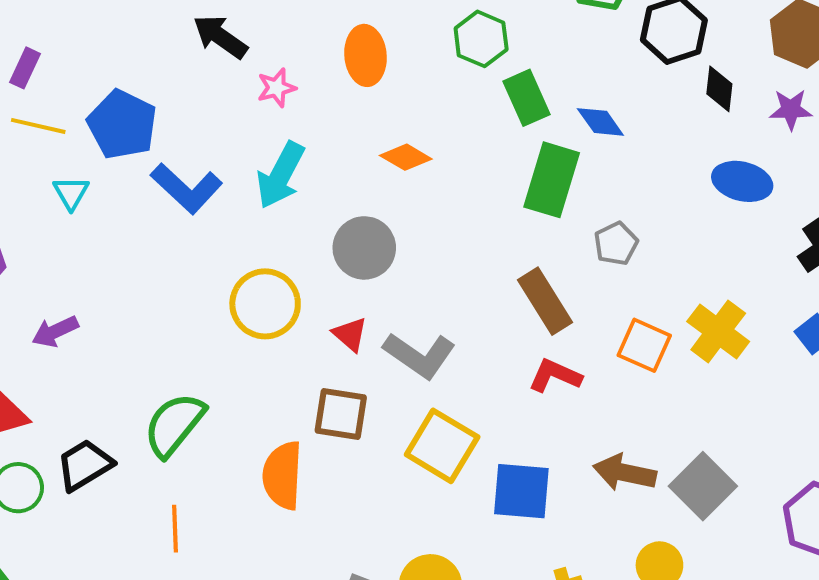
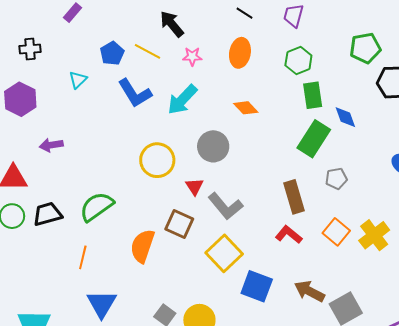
blue pentagon: (122, 124) -> (112, 53), size x0.7
yellow line: (38, 126) -> (148, 51), moved

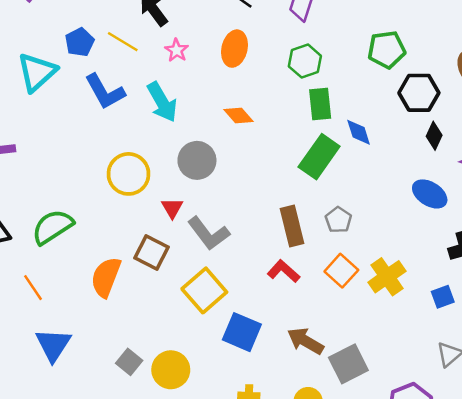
pink star: (192, 56) -> (177, 50), turned 30
cyan triangle: (78, 80) -> (37, 72), size x1.8
cyan arrow: (182, 100) -> (162, 102), turned -76
gray pentagon: (336, 179) -> (338, 220), moved, turned -30
orange line: (83, 257) -> (33, 288), turned -50

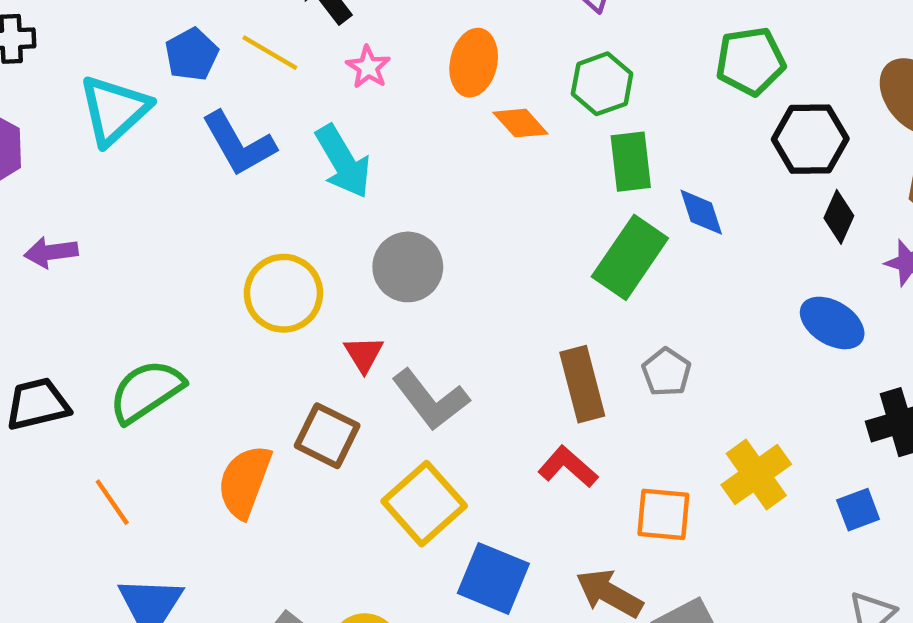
orange diamond: (239, 115) -> (520, 123), moved
orange square: (341, 271) -> (663, 514), moved, turned -36

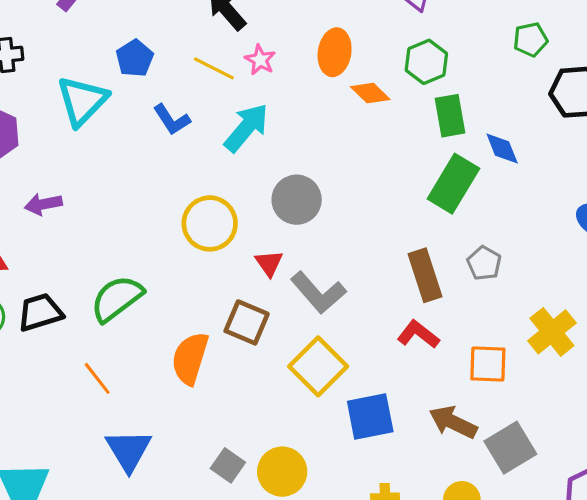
yellow line: (270, 53) -> (214, 68), moved
green pentagon: (750, 61) -> (530, 40), size x0.7
blue L-shape: (239, 144) -> (172, 120), size x0.7
cyan arrow: (343, 162) -> (246, 128), turned -106
blue square: (493, 578) -> (370, 417), turned -30

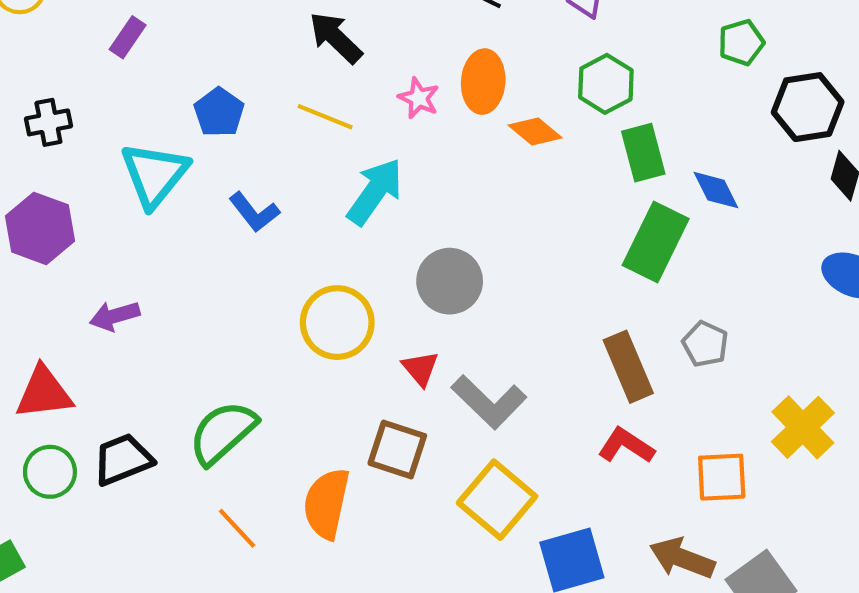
pink star: (260, 60) -> (419, 98), moved
blue L-shape: (172, 120) -> (254, 212), moved
orange line: (97, 378) -> (237, 528), moved

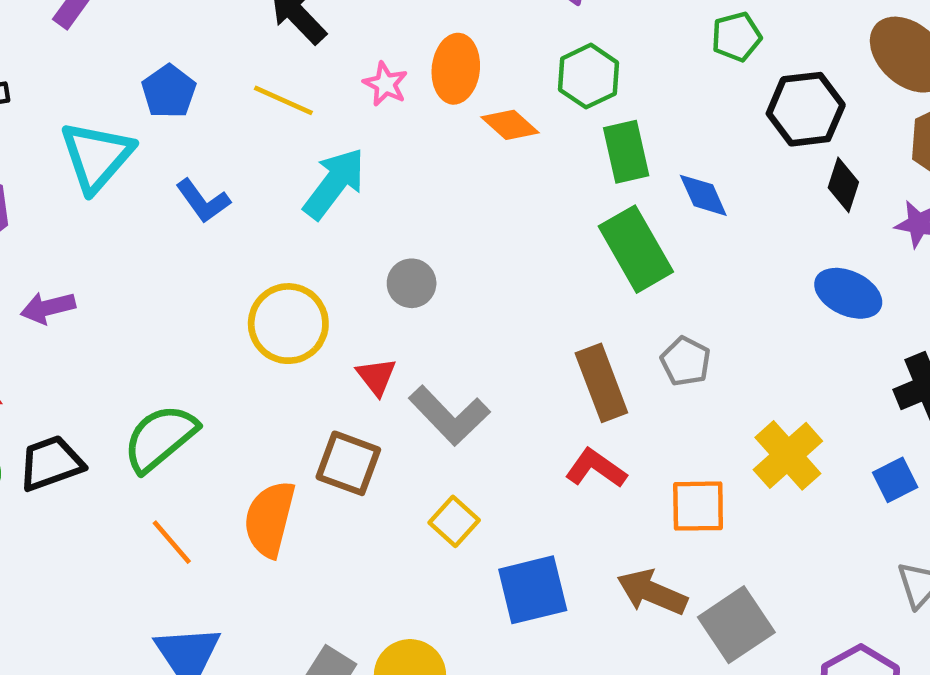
green rectangle: (656, 242) -> (636, 249), turned -58
gray circle: (450, 281) -> (412, 283), size x0.7
yellow square: (497, 500) -> (454, 521), size x0.6

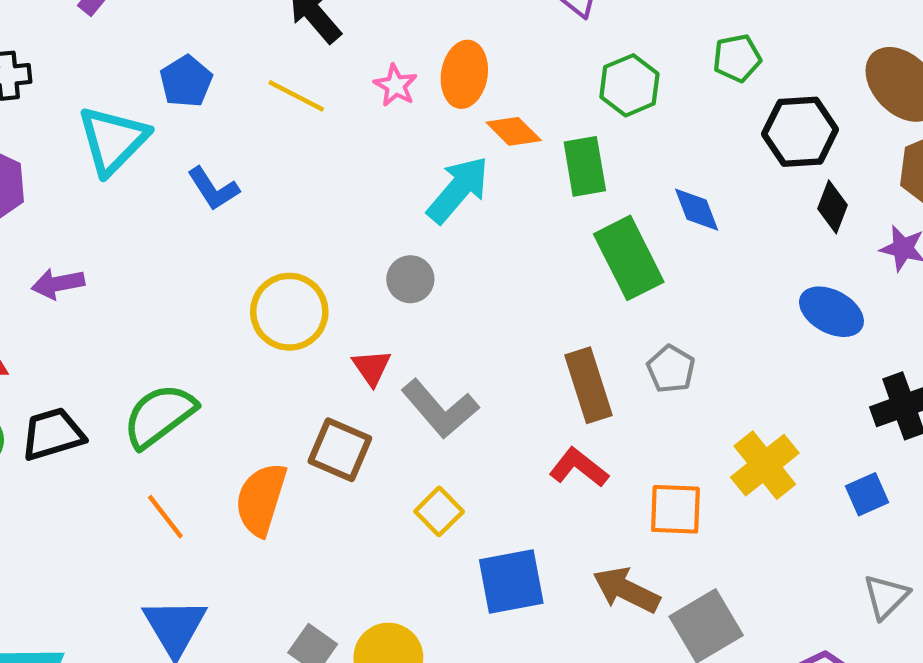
green hexagon: (588, 76) -> (629, 85), moved
green rectangle: (626, 152) -> (585, 166), moved
cyan arrow: (334, 183) -> (458, 190), moved

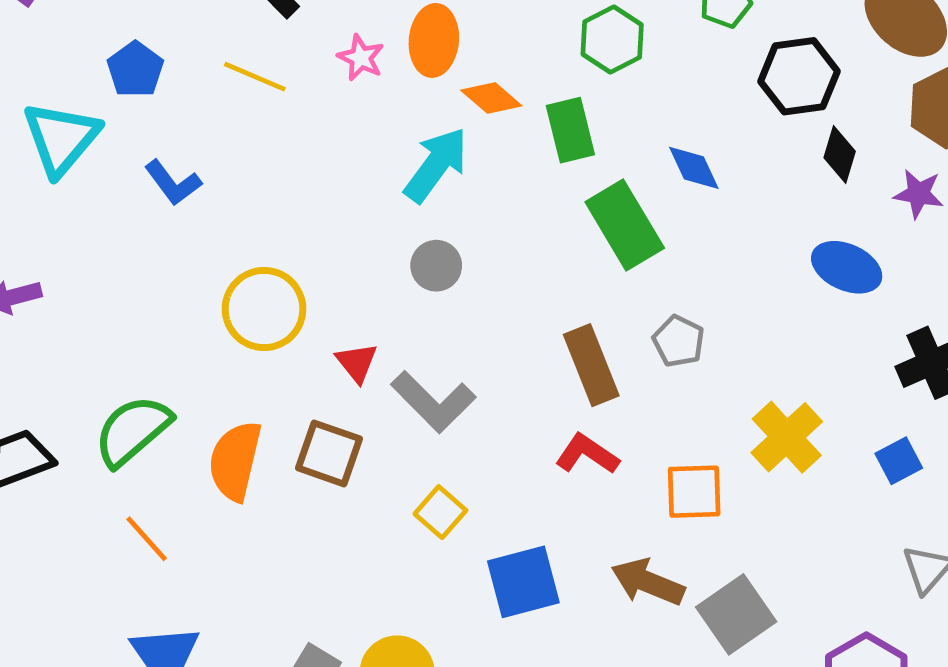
gray circle: (410, 279) -> (436, 266), moved
orange semicircle: (261, 499) -> (235, 461), moved

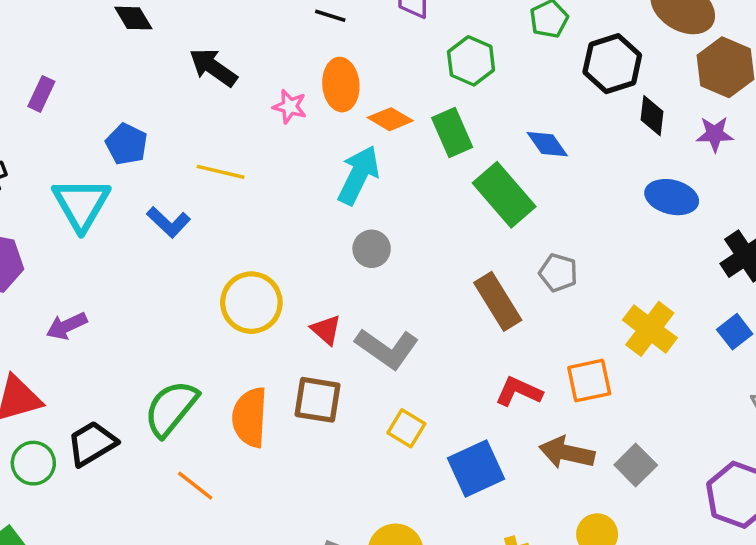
yellow line: (255, 77) -> (221, 172), moved
red L-shape: (587, 454) -> (519, 392), moved
gray square: (736, 614) -> (636, 465), size x0.7

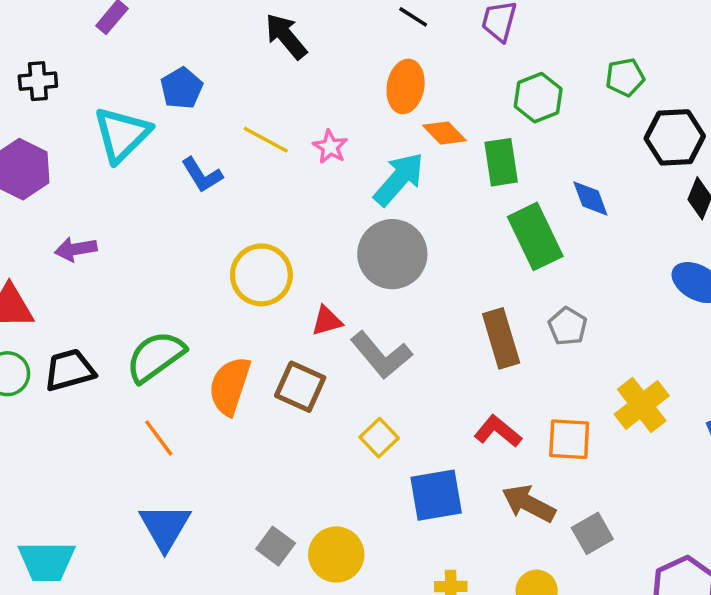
pink star: (290, 107) -> (330, 147), moved
gray circle: (372, 249) -> (392, 254), size x1.8
red triangle: (326, 330) -> (327, 321), turned 48

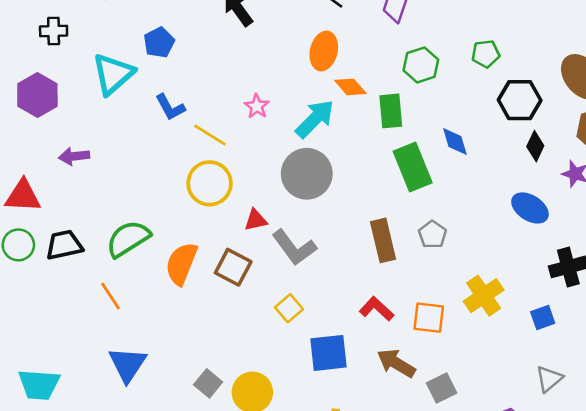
yellow line: (266, 140) -> (210, 135), moved
pink star: (330, 147) -> (257, 106), moved
orange line: (159, 438) -> (110, 296), moved

